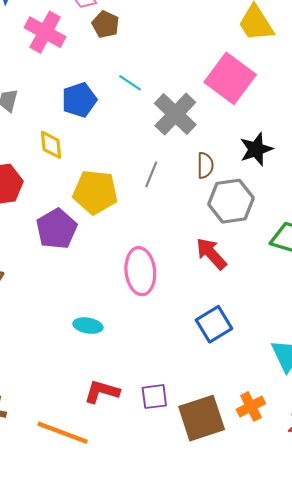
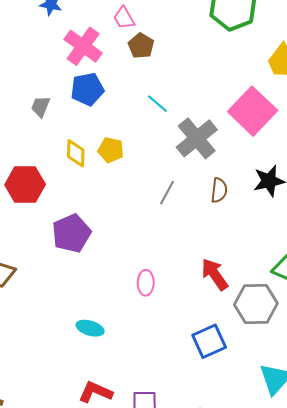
blue pentagon: (79, 100) -> (87, 89), moved
yellow pentagon: (95, 192) -> (111, 150), moved, size x0.6
gray hexagon: (231, 201) -> (256, 304), moved
pink ellipse: (140, 271) -> (146, 283), size x0.6

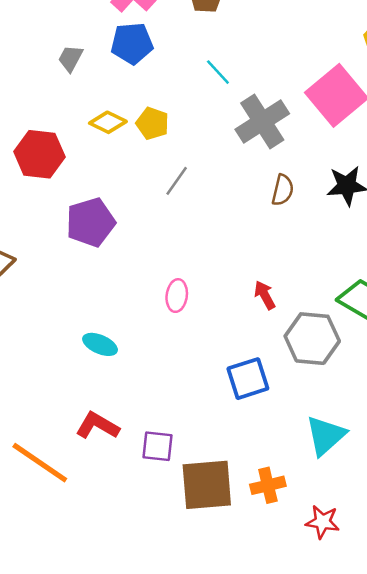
yellow diamond: (76, 153) -> (108, 122), turned -72
gray line: (167, 193) -> (177, 181), moved
red arrow: (215, 274) -> (265, 295), size x0.7

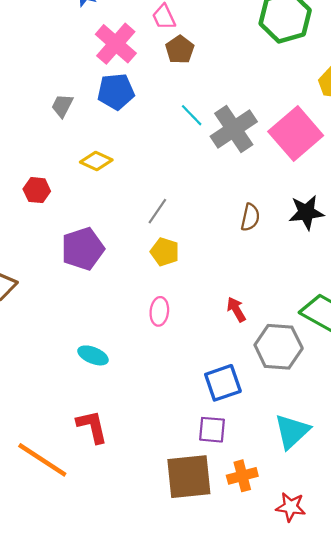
gray cross: (262, 122) -> (234, 129), moved
yellow pentagon: (152, 123) -> (165, 252), moved
red hexagon: (39, 154) -> (37, 190), size x0.6
red L-shape: (97, 426) -> (92, 427), turned 48
purple square: (158, 446) -> (212, 430), moved

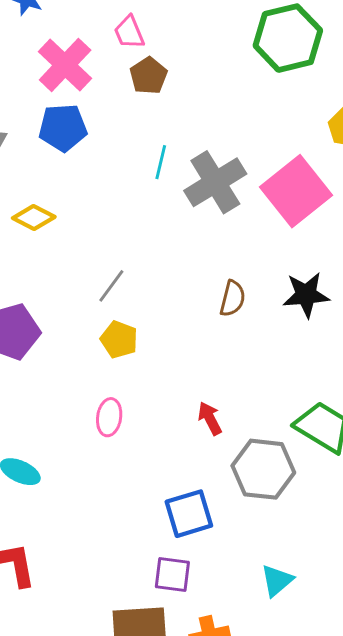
cyan line: (192, 115) -> (161, 162), turned 55
cyan triangle: (292, 431) -> (277, 581), size x0.7

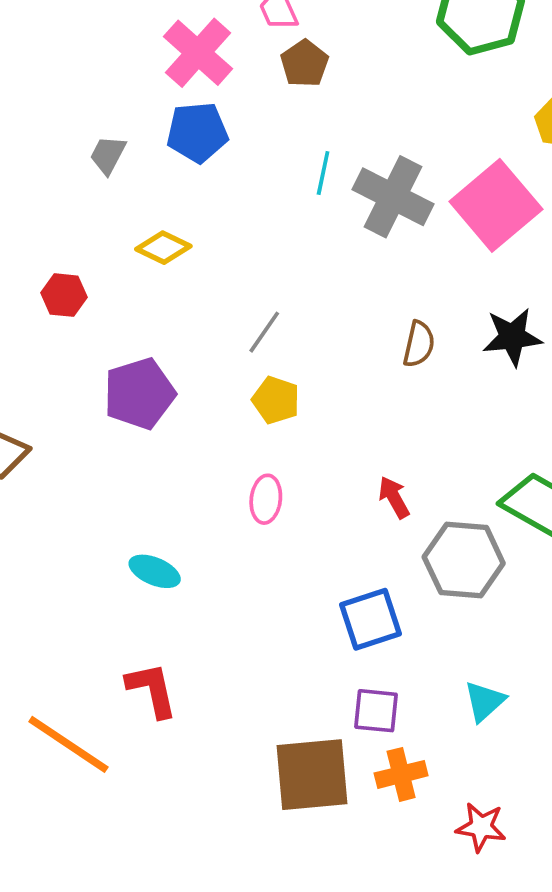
gray cross: (215, 182) -> (393, 197), turned -30
purple square: (172, 574) -> (376, 711), moved

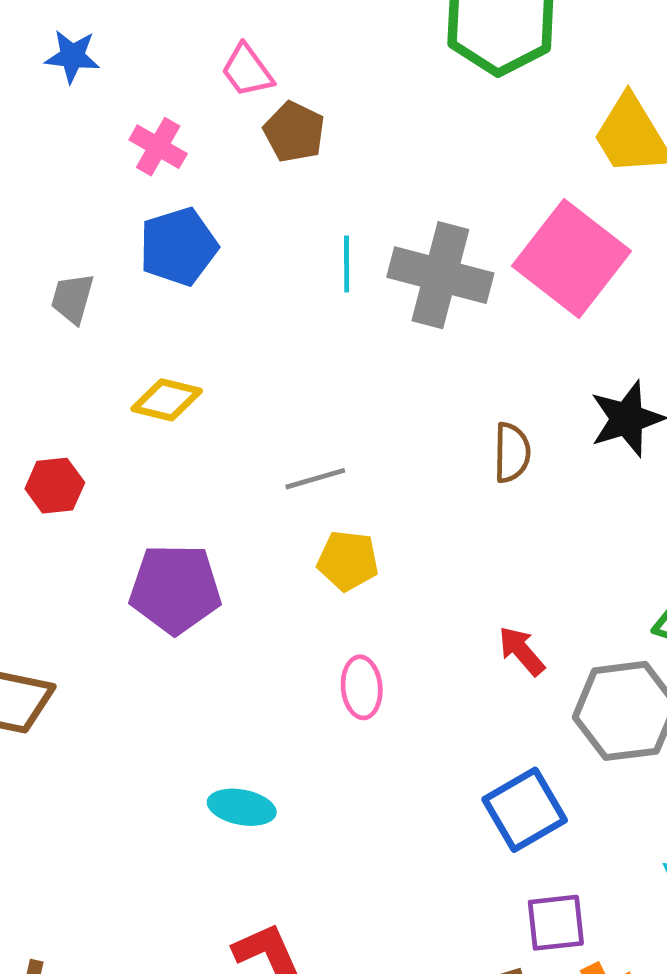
pink cross: (198, 53) -> (158, 147), size x0.6
gray line: (264, 332) -> (315, 479), turned 51
purple pentagon: (139, 394) -> (175, 589), turned 30

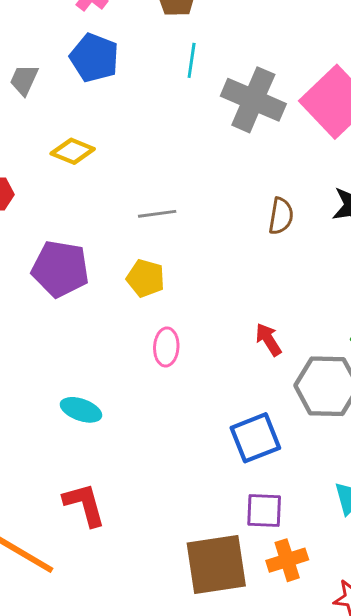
blue pentagon: (178, 247) -> (94, 58), turned 30
cyan line: (347, 264) -> (192, 60), moved
yellow pentagon: (348, 561) -> (146, 278), moved

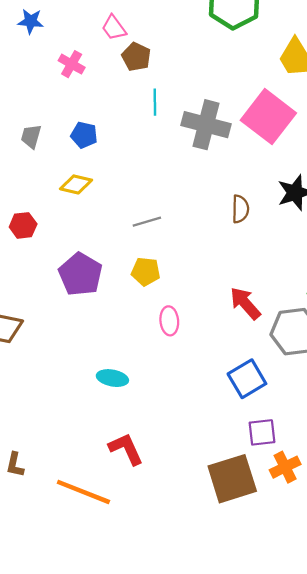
blue pentagon: (94, 58) -> (84, 135), moved, size x0.7
purple pentagon: (60, 269) -> (80, 274), turned 30
red arrow: (268, 339) -> (245, 303), size x1.4

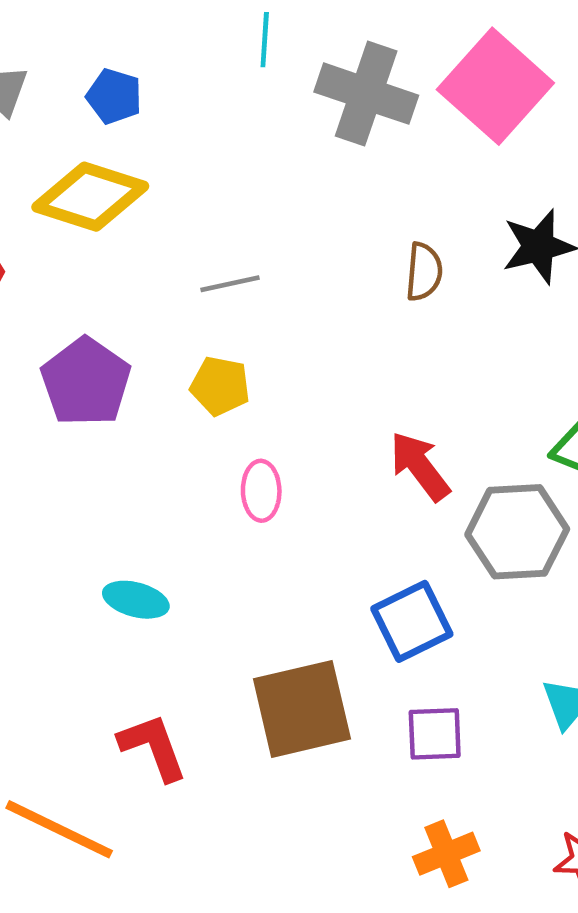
yellow diamond: (76, 184) -> (90, 197), size x1.6
orange cross: (285, 467) -> (446, 854), moved
brown square: (232, 479) -> (302, 709), moved

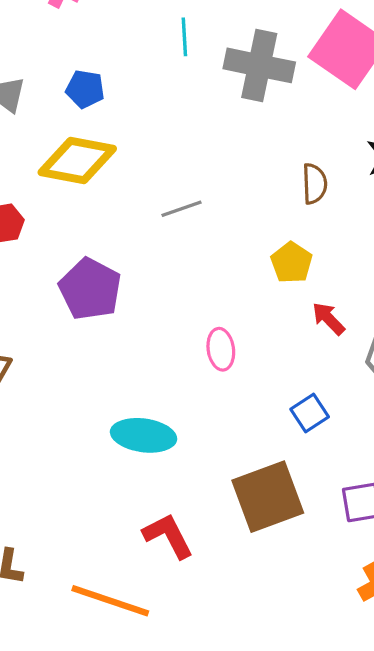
yellow pentagon: (220, 386) -> (292, 263), moved, turned 30
red arrow: (420, 466) -> (328, 319), size x0.7
cyan ellipse: (136, 600) -> (144, 435), size x1.4
blue square: (412, 621) -> (310, 413), moved, size x0.7

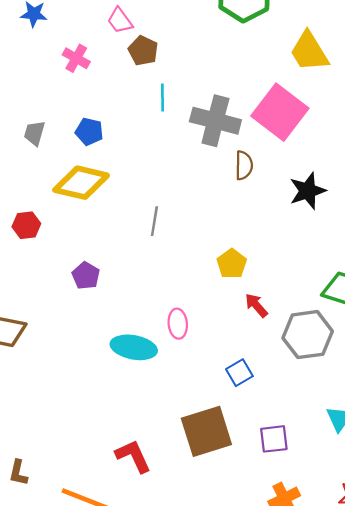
brown semicircle: (315, 184) -> (244, 165), moved
gray line: (181, 209) -> (154, 221), turned -64
purple pentagon: (90, 289) -> (86, 276), size x0.6
cyan ellipse: (144, 435) -> (134, 347), moved

